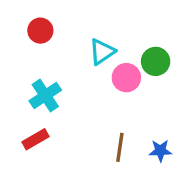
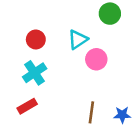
red circle: (40, 31) -> (36, 40), moved
green circle: (156, 61) -> (110, 14), moved

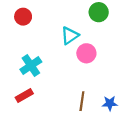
red circle: (36, 40) -> (23, 17), moved

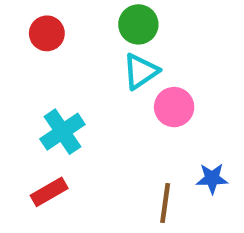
green circle: (99, 12) -> (138, 24), moved
blue star: (110, 103) -> (212, 178), moved

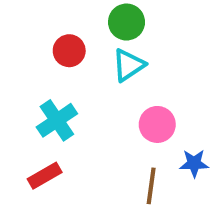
red circle: (47, 33) -> (69, 51), moved
pink circle: (174, 107) -> (157, 124), moved

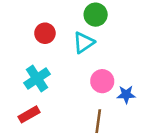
green circle: (127, 22) -> (96, 15), moved
blue star: (194, 163) -> (126, 94), moved

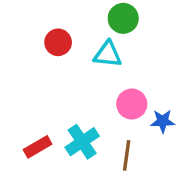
cyan triangle: (84, 43) -> (108, 54), turned 40
cyan cross: (37, 79) -> (82, 142), moved

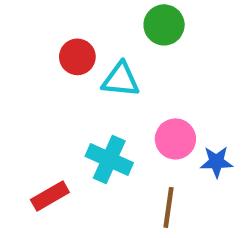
cyan triangle: (108, 54) -> (121, 80), moved
cyan cross: (82, 142) -> (109, 160), moved, turned -32

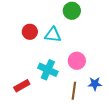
red circle: (77, 57) -> (30, 32), moved
blue star: (216, 162) -> (95, 84), moved

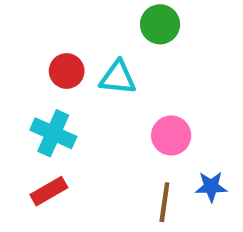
cyan cross: (48, 70) -> (53, 133), moved

